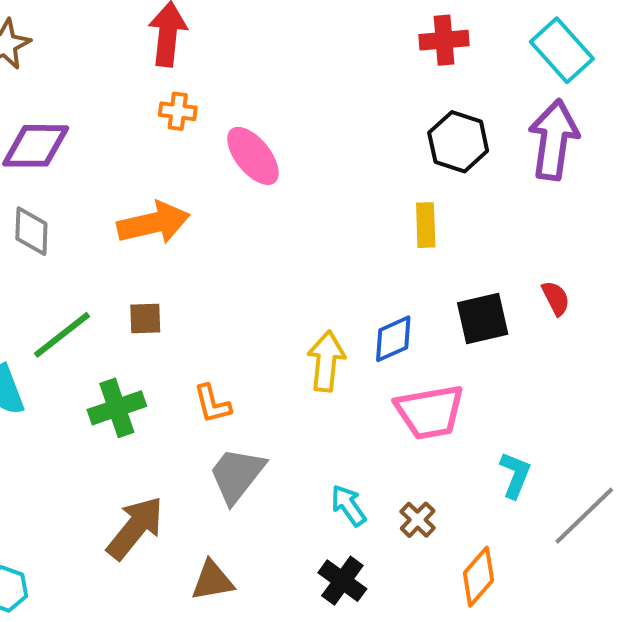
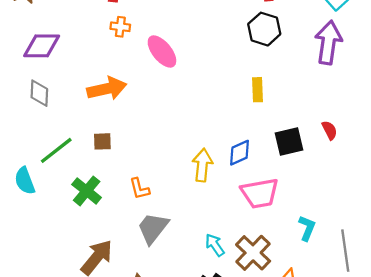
black hexagon: (458, 142) -> (264, 29), moved
green cross: (117, 408) -> (87, 191), turned -32
gray line: (584, 516) -> (345, 251), turned -54
brown cross: (418, 520) -> (253, 253), size x1.8

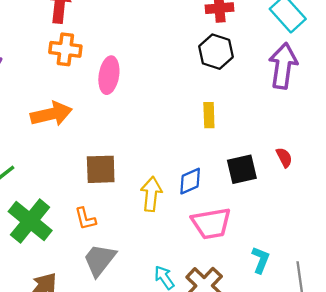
orange cross: (120, 27) -> (65, 49), size x1.5
pink ellipse: (162, 52) -> (109, 75), turned 48
brown square: (102, 141) -> (101, 169), moved, size x1.6
green cross: (87, 191) -> (30, 221), size x1.4

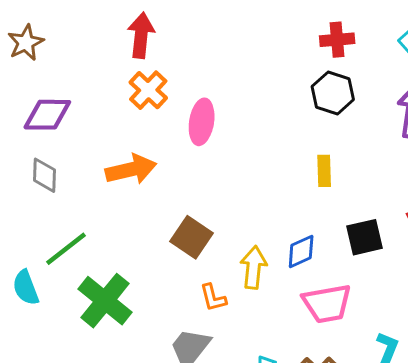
orange cross: (65, 49) -> (148, 90), turned 36
brown square: (101, 169) -> (191, 237), turned 36
orange L-shape: (85, 219) -> (213, 298), moved

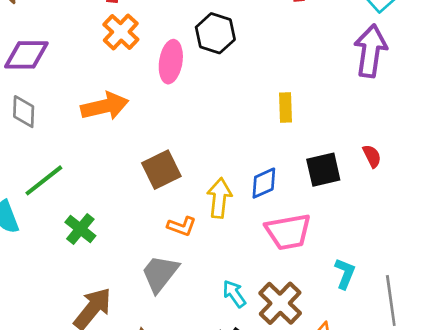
black hexagon: (333, 93) -> (215, 33), moved
brown square: (191, 237) -> (161, 170), turned 30
orange L-shape: (213, 298) -> (182, 226), turned -56
green cross: (105, 301) -> (80, 229), size x0.6

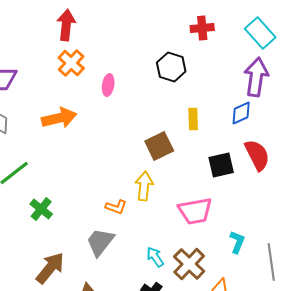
black hexagon: (215, 33) -> (171, 67), moved
pink ellipse: (171, 62) -> (108, 85), size x0.7
red semicircle: (372, 156) -> (257, 155), size x1.8
brown square: (161, 170) -> (159, 146), moved
blue diamond: (264, 183) -> (241, 113), moved

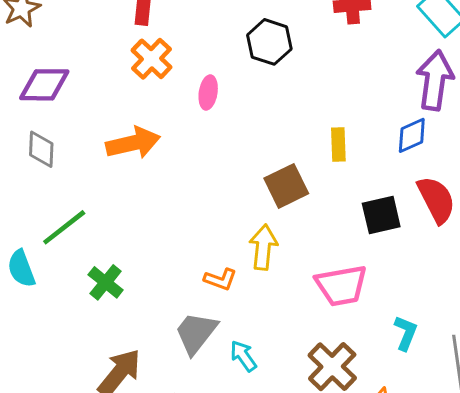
black hexagon: (171, 67) -> (269, 42), moved
cyan arrow: (155, 257) -> (243, 356), moved

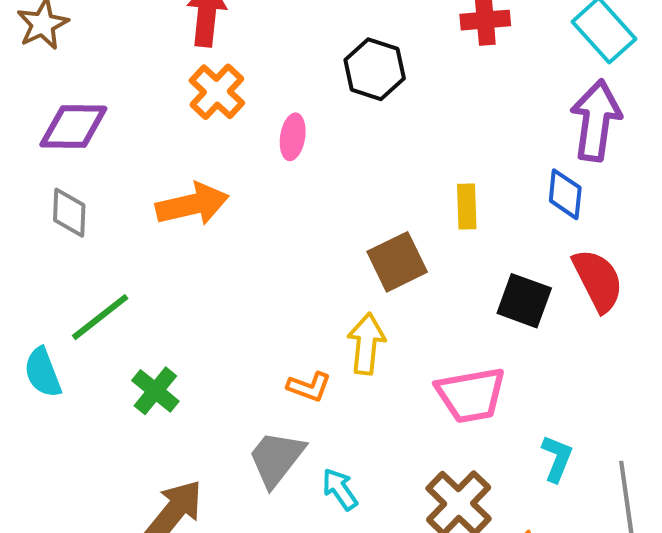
blue diamond: (412, 135) -> (565, 194), turned -60
black square: (381, 215) -> (524, 301), turned 33

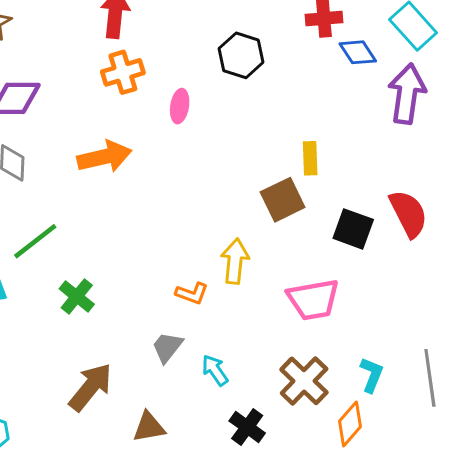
orange cross: (217, 92) -> (123, 72), turned 30
blue diamond: (565, 194) -> (358, 52), moved, turned -39
brown square: (397, 262) -> (283, 200), moved
gray trapezoid: (276, 458) -> (167, 347), size x0.7
cyan L-shape: (557, 458) -> (372, 375), moved

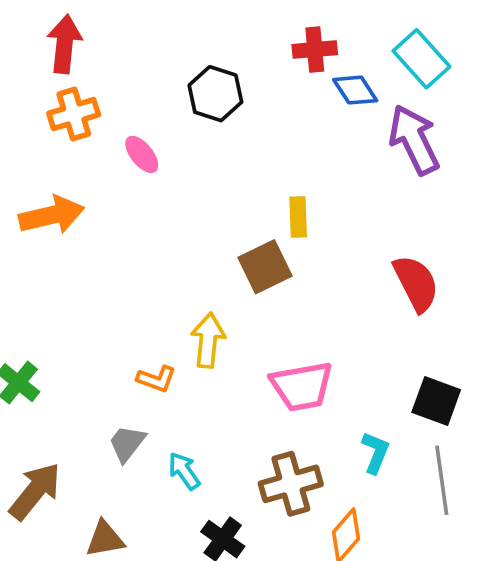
purple arrow: (407, 94) -> (414, 140), turned -34
pink ellipse: (180, 106) -> (142, 154), turned -48
black square: (353, 229) -> (436, 401), moved
cyan L-shape: (372, 375) -> (375, 453), moved
brown cross: (304, 381) -> (291, 484), turned 30

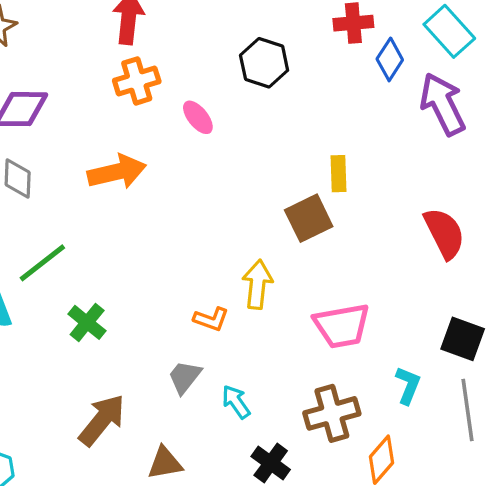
blue diamond: (355, 90) -> (390, 59), turned 66

